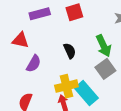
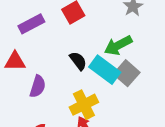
green arrow: (104, 46) -> (118, 45), turned 100
cyan rectangle: (86, 93) -> (105, 70), moved

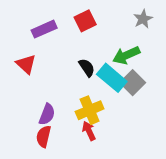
red triangle: (15, 61) -> (26, 64), turned 40
purple semicircle: (38, 86) -> (47, 114), moved

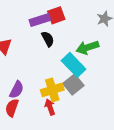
purple rectangle: (44, 29) -> (40, 20), moved
black semicircle: (87, 68) -> (48, 39), moved
gray square: (133, 83) -> (73, 84), moved

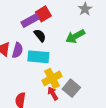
cyan rectangle: (74, 65) -> (38, 57), moved, turned -30
gray square: (73, 84) -> (71, 88), moved
purple semicircle: (17, 90) -> (17, 50), moved

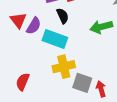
gray square: (71, 88) -> (82, 83), turned -36
red arrow: (53, 93) -> (101, 89), moved

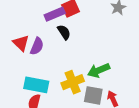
green arrow: (101, 27) -> (99, 70), moved
cyan rectangle: (55, 39) -> (36, 85), moved

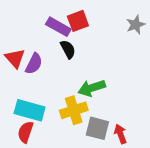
purple rectangle: (55, 14) -> (58, 27), turned 48
green arrow: (99, 70) -> (92, 88), moved

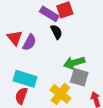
yellow cross: (74, 110) -> (60, 94), moved, turned -36
gray square: (97, 128) -> (79, 77), moved

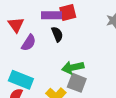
purple rectangle: (49, 14) -> (52, 15), turned -36
red triangle: (15, 38) -> (16, 25), moved

